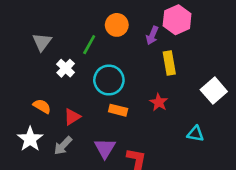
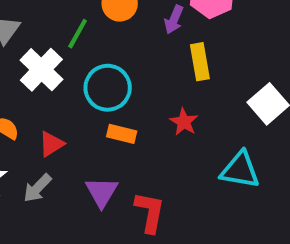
white cross: (66, 68) -> (41, 70), size x1.5
cyan triangle: (195, 134) -> (240, 170), size x1.5

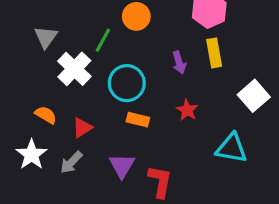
purple arrow: (174, 20) -> (179, 62), moved, turned -40
yellow rectangle: (200, 62) -> (214, 53), moved

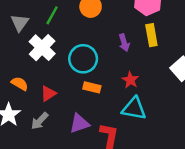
green line: (103, 40) -> (52, 15), moved
cyan triangle: (232, 148) -> (134, 108), moved
purple triangle: (122, 166) -> (79, 123), turned 40

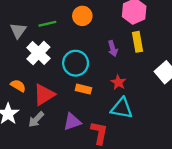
green line: (52, 15) -> (47, 24), turned 48
red triangle: (48, 94) -> (44, 95), size x1.5

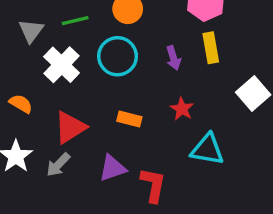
cyan circle: (76, 63) -> (118, 56), moved
orange semicircle: (18, 86) -> (21, 104), moved
cyan triangle: (122, 108) -> (207, 149), moved

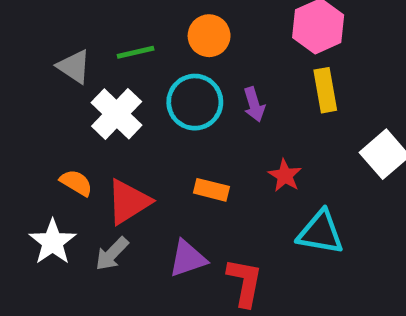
gray triangle: (31, 31) -> (74, 67), turned -32
purple arrow: (173, 58) -> (254, 104), moved
orange semicircle: (21, 104) -> (76, 183), moved

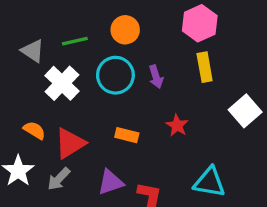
cyan triangle: (320, 232) -> (209, 182), moved

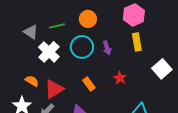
orange rectangle: (127, 135) -> (89, 84), turned 40

